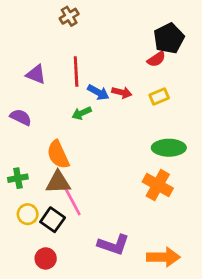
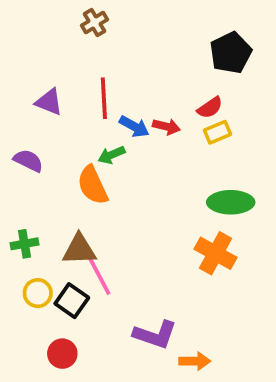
red semicircle: (156, 59) -> (210, 108), moved
orange semicircle: (58, 155) -> (93, 185), moved
orange arrow: (163, 257) -> (195, 361), moved, size x0.7

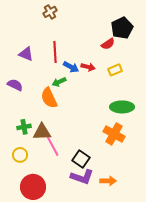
red semicircle: (210, 108) -> (108, 44), moved
green cross: (24, 244) -> (24, 127), moved
black square: (72, 301) -> (81, 159), moved
red circle: (62, 354) -> (33, 187), size x1.6
orange arrow: (195, 361) -> (108, 181), moved

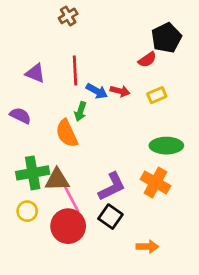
green arrow: (59, 82) -> (80, 111), turned -48
green cross: (24, 127) -> (33, 173), size x1.6
purple L-shape: (82, 177) -> (112, 187), moved, turned -45
red circle: (33, 187) -> (68, 226), moved

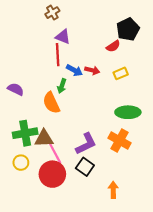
purple triangle: (35, 73) -> (63, 37), moved
orange arrow: (147, 247) -> (113, 190), turned -91

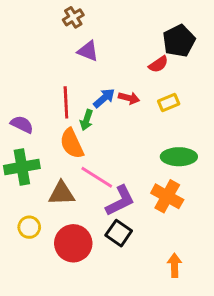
red line: (58, 55) -> (66, 102), moved
blue arrow: (74, 70) -> (104, 98), turned -70
green cross: (25, 133) -> (22, 167), moved
pink line: (54, 152) -> (97, 177), moved, turned -30
orange arrow: (113, 190) -> (174, 265), moved

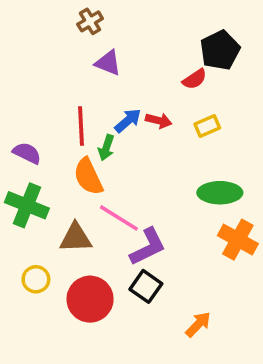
green cross: (22, 167) -> (27, 205), turned 32
orange cross: (167, 196) -> (238, 240), moved
orange arrow: (174, 265) -> (198, 324), moved, turned 45

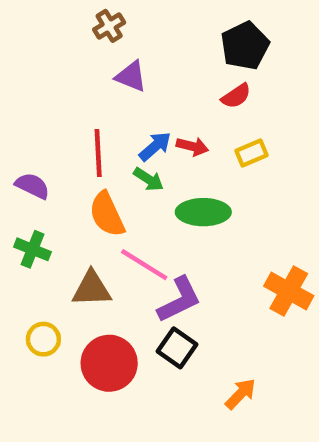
black pentagon: (220, 50) -> (245, 46), moved
green arrow: (106, 148) -> (149, 179), moved, turned -75
green ellipse: (220, 193) -> (203, 212), moved
green cross: (27, 205) -> (32, 249), size x0.7

